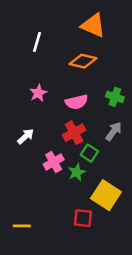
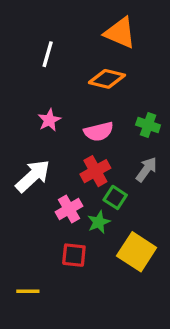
white arrow: (26, 136) -> (33, 176), size x1.6
red square: (83, 218) -> (74, 255), moved

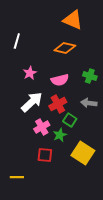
white line: (48, 54) -> (17, 41), moved
gray arrow: (146, 169) -> (89, 103), turned -119
white arrow: (33, 176) -> (32, 102), moved

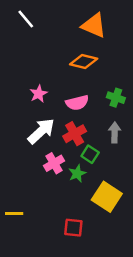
white line: (17, 41) -> (26, 19), moved, turned -56
gray arrow: (89, 103) -> (115, 132), turned 84
red square: (45, 155) -> (73, 228), moved
yellow line: (17, 177) -> (14, 214), moved

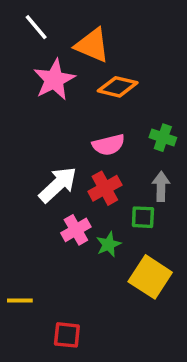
orange triangle: (94, 25) -> (92, 45), moved
pink star: (39, 94) -> (54, 80), moved, size x1.6
green square: (90, 154) -> (143, 217), moved, turned -30
red square: (73, 228) -> (67, 335), moved

